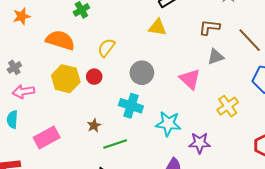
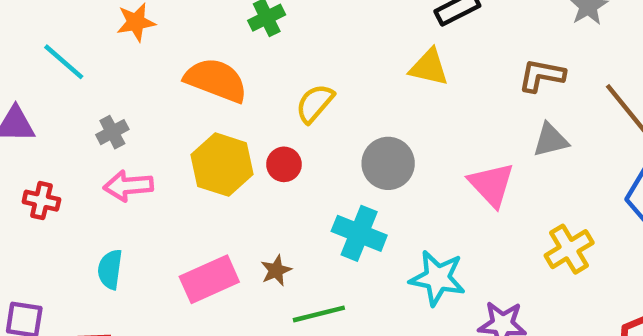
cyan semicircle: (12, 119) -> (110, 269), moved
pink rectangle: (47, 137) -> (209, 279), moved

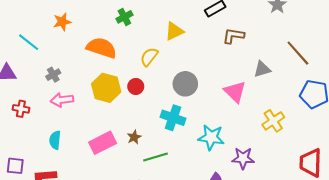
yellow triangle: (429, 67) -> (174, 31), moved, turned -36
brown L-shape: (542, 75) -> (233, 36), moved

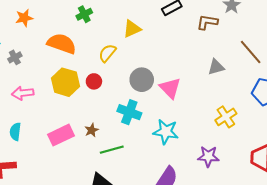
brown L-shape: (233, 36) -> (207, 22), moved
gray cross: (53, 75) -> (15, 57), moved
pink triangle: (235, 92) -> (170, 88), moved
purple star: (243, 158) -> (208, 156), moved

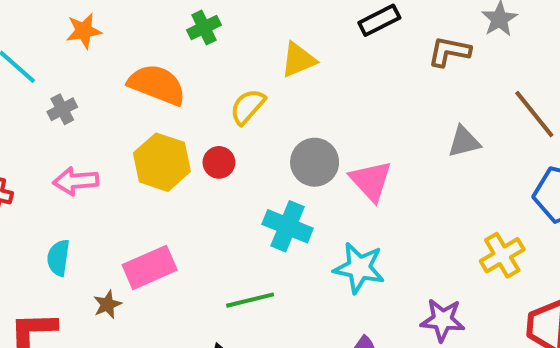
yellow cross: (226, 117) -> (502, 255), moved
brown star: (92, 130) -> (107, 304), moved

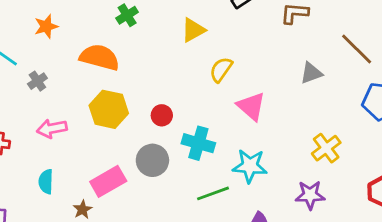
yellow semicircle: (248, 107) -> (221, 70), moved
red circle: (219, 162) -> (162, 115), moved
gray circle: (315, 162) -> (152, 160), moved
yellow cross: (502, 255) -> (326, 148), moved
green line: (250, 300) -> (213, 193), moved

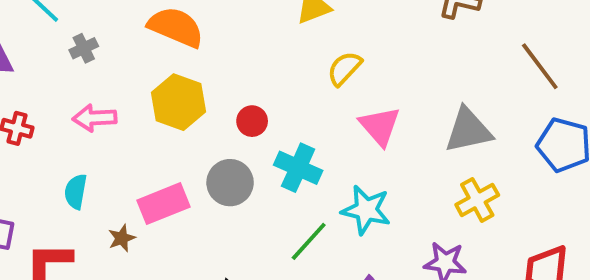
gray triangle: (311, 73) -> (468, 130), moved, size x1.5
green line: (213, 193) -> (309, 241), turned -36

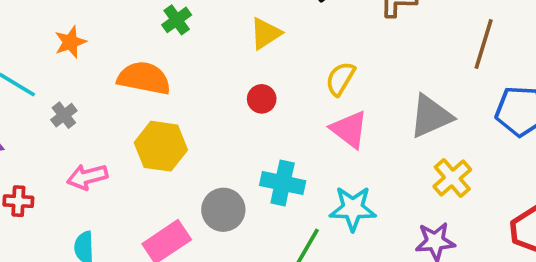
brown line: (540, 66) -> (484, 44), turned 66
yellow semicircle: (344, 68) -> (340, 79), moved
red circle: (252, 121) -> (262, 99), moved

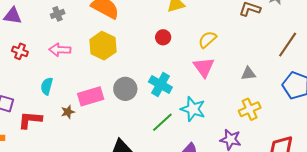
gray triangle: (431, 116) -> (248, 74), size x0.6

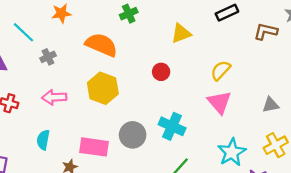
red circle: (163, 37) -> (161, 72), moved
pink rectangle: (91, 96) -> (94, 147), turned 30
cyan star: (193, 109) -> (232, 152), moved, turned 30

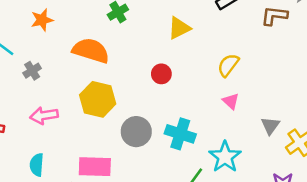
pink triangle: (219, 102) -> (231, 101), size x0.6
gray triangle: (271, 105) -> (270, 126), moved, turned -36
gray circle: (133, 135) -> (136, 132), moved
cyan star: (232, 152) -> (225, 157), moved

